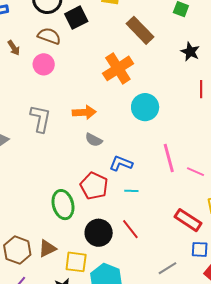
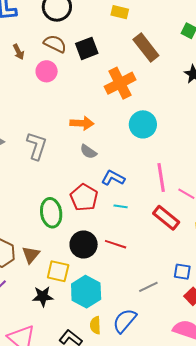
black square: (76, 18) -> (87, 48), moved
gray L-shape: (40, 119) -> (37, 146), moved
red rectangle: (188, 220) -> (166, 218), moved
red line: (130, 229) -> (116, 244), turned -40
brown triangle: (47, 248) -> (31, 255), turned -30

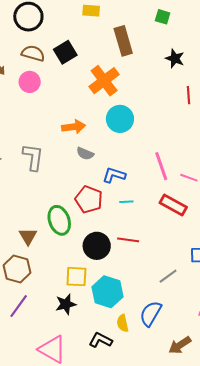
brown rectangle: (146, 47) -> (123, 41), turned 32
cyan circle: (143, 124) -> (120, 119), moved
brown triangle: (31, 255) -> (28, 236), moved

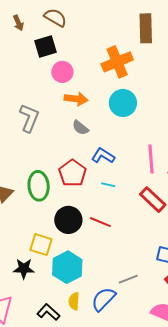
black square: (65, 52) -> (46, 47), moved
pink circle: (30, 82) -> (62, 72), moved
gray line: (168, 276) -> (128, 279), moved

